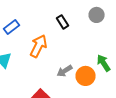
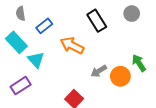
black rectangle: (63, 22) -> (97, 21), size x1.5
orange arrow: (39, 46) -> (72, 45), turned -90

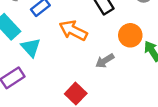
orange circle: (120, 76) -> (130, 35), moved

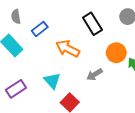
cyan triangle: (31, 47) -> (52, 81), moved

